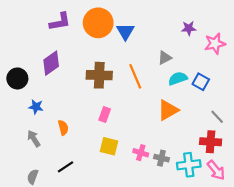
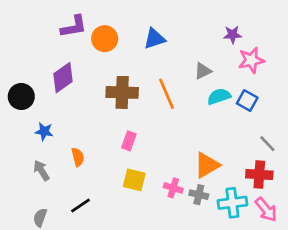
orange circle: (98, 23) -> (105, 39), moved, size x0.7
blue triangle: (125, 32) -> (154, 39), turned 42
pink star: (215, 44) -> (251, 60), moved
orange triangle: (168, 110) -> (207, 165), moved

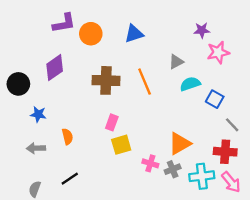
blue square: (247, 101) -> (215, 99), moved
gray arrow: (41, 170) -> (36, 148), turned -60
yellow square: (134, 180) -> (121, 145), moved, turned -30
gray cross: (199, 195) -> (173, 169), turned -35

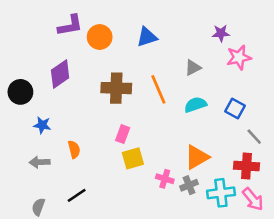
cyan semicircle: (190, 84) -> (195, 105), moved

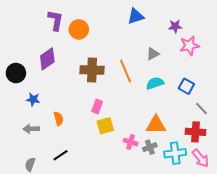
purple L-shape: (70, 26) -> (55, 20), turned -70
blue triangle: (147, 37) -> (136, 16), moved
orange triangle: (197, 157) -> (156, 125), turned 30

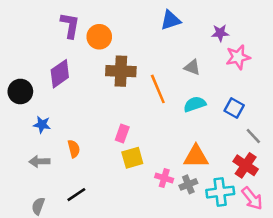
gray triangle: (153, 54) -> (192, 67), turned 48
brown cross: (92, 70) -> (121, 71), moved
red cross: (195, 132) -> (246, 165), turned 30

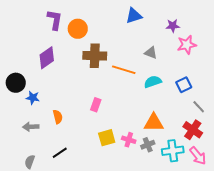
orange line: (158, 89) -> (124, 70), turned -50
black circle: (20, 91) -> (16, 83), moved
blue square: (234, 108) -> (184, 85), turned 35
yellow square: (132, 158) -> (107, 138), moved

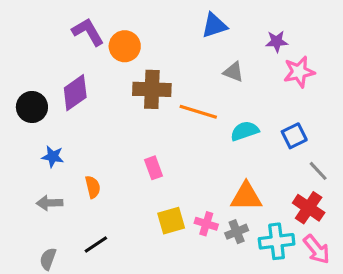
purple L-shape: (55, 20) -> (88, 32), turned -40
gray triangle: (151, 53) -> (233, 72), moved
black circle: (16, 83) -> (32, 107), moved
pink rectangle: (96, 105) -> (153, 168), turned -40

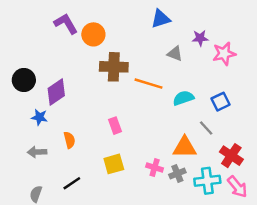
purple star: (277, 41) -> (200, 38), moved
purple diamond: (75, 93) -> (56, 92), moved
gray line: (318, 171) -> (206, 128), moved
yellow square: (171, 221) -> (114, 164), moved

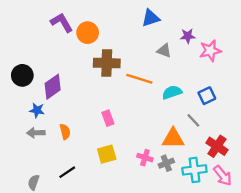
gray arrow: (37, 152) -> (36, 133), moved

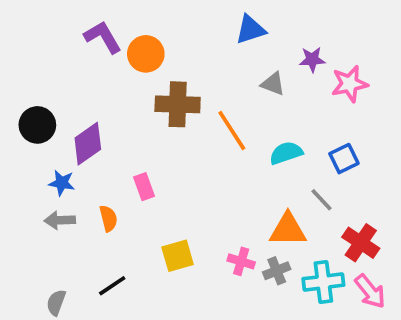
orange line: (139, 79) -> (232, 131), turned 40
pink rectangle: (108, 118) -> (144, 187), moved

